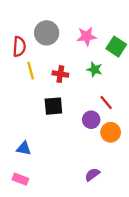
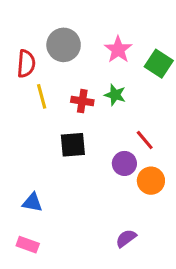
pink star: (87, 36) -> (118, 50), turned -30
green star: (95, 69) -> (115, 95), moved

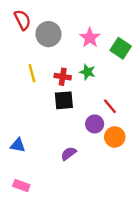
red semicircle: (26, 64) -> (22, 20), moved, turned -30
black square: (73, 145) -> (64, 100), moved
blue triangle: (32, 202) -> (18, 145), moved
purple semicircle: (126, 238) -> (69, 154), moved

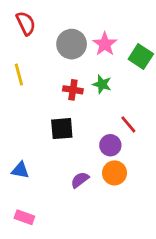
gray circle: (48, 34) -> (72, 44), moved
yellow line: (32, 73) -> (19, 75), moved
black square: (64, 100) -> (62, 129), moved
orange circle: (115, 137) -> (114, 173), moved

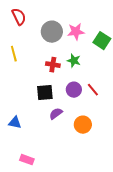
pink star: (105, 44) -> (76, 32), turned 30
purple circle: (110, 145) -> (74, 90), moved
purple semicircle: (80, 180) -> (56, 114), moved
pink rectangle: (24, 217) -> (27, 160), moved

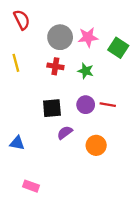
red cross: (53, 65) -> (55, 66), moved
red line: (93, 90) -> (108, 105), turned -40

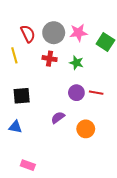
red semicircle: (22, 20) -> (28, 34), moved
black square: (52, 108) -> (22, 96), moved

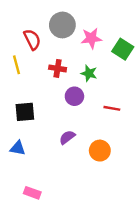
gray circle: (54, 33) -> (62, 25), moved
purple circle: (76, 93) -> (74, 96), moved

